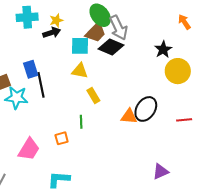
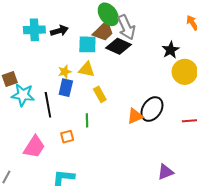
cyan cross: (27, 17) -> (34, 30), moved
yellow star: (56, 20) -> (65, 72), moved
blue rectangle: (31, 69) -> (66, 88), moved, turned 30
black line: (41, 85) -> (48, 105), moved
orange triangle: (129, 116) -> (135, 116), turned -30

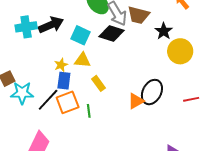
black arrow: (59, 31) -> (51, 25), size x1.4
brown trapezoid: (103, 31) -> (138, 15), moved, turned 65
cyan square: (87, 44) -> (80, 35), turned 30
black line: (48, 105) -> (48, 100), turned 60
orange square: (67, 137) -> (68, 102), moved, size x1.6

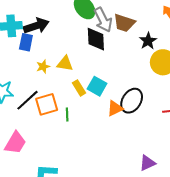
black diamond: (112, 34) -> (96, 39), turned 65
cyan square: (80, 35) -> (97, 86), moved
blue rectangle: (64, 81) -> (26, 42), moved

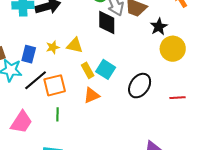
blue rectangle: (26, 42) -> (29, 54), moved
orange triangle: (115, 108) -> (92, 95), moved
green line: (67, 114) -> (57, 114), moved

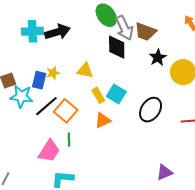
black star: (159, 27) -> (158, 57), moved
yellow star: (53, 47) -> (53, 73), moved
orange square: (55, 85) -> (66, 111), turned -35
pink trapezoid: (21, 122) -> (49, 151), moved

